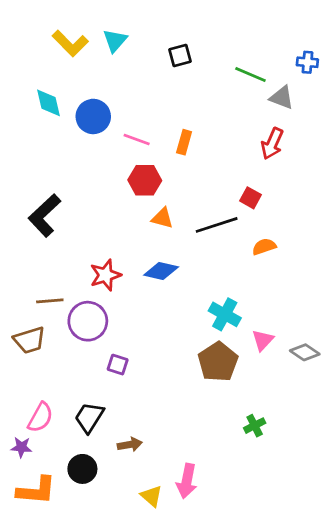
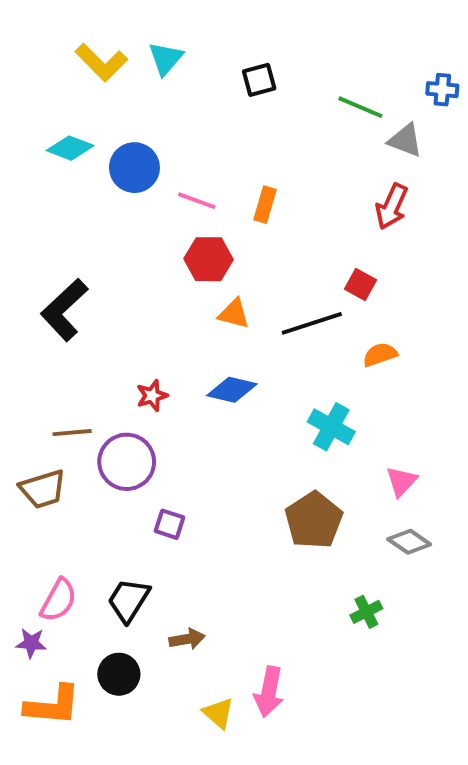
cyan diamond: (49, 103) -> (70, 148), turned -56
red star: (105, 275) -> (152, 396), size x0.7
cyan cross: (225, 314) -> (331, 427), moved
pink triangle: (263, 340) -> (401, 481), moved
gray diamond: (305, 352) -> (409, 542), moved

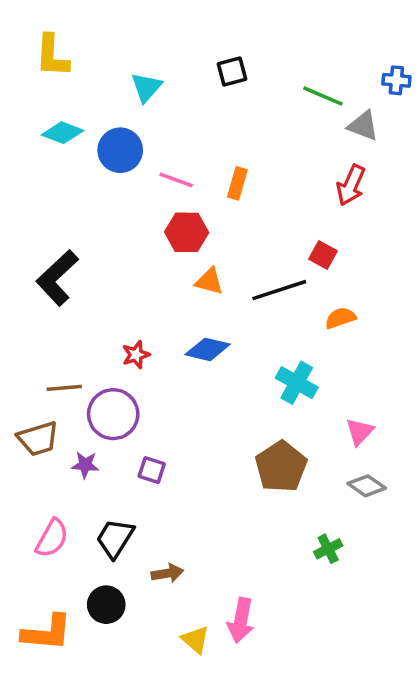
cyan triangle: (166, 58) -> (146, 87), moved
yellow L-shape: (101, 62) -> (52, 56), moved, turned 48
purple star: (31, 643) -> (85, 465), moved

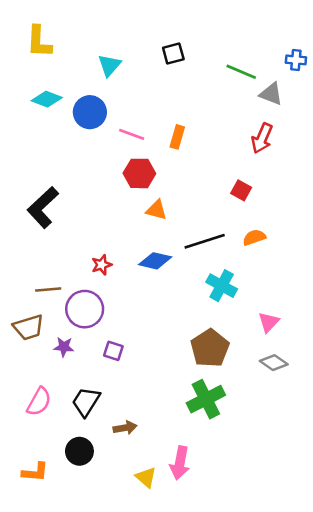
black line: (279, 290) -> (205, 241), moved
green cross: (328, 549) -> (206, 399), moved, size x1.8
orange L-shape: (47, 633) -> (35, 472), size x0.7

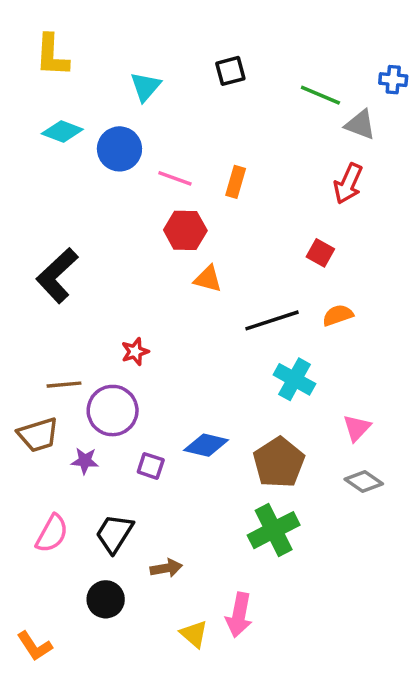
blue diamond: (155, 261) -> (206, 445), moved
orange L-shape: (35, 472) -> (35, 646), moved, turned 52

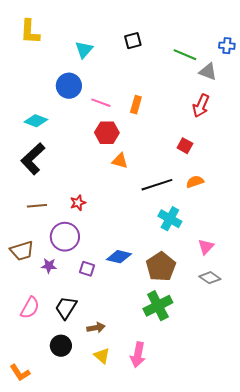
cyan diamond: (62, 132) -> (36, 121), moved
brown line: (64, 385) -> (37, 206), moved
yellow triangle: (194, 634) -> (102, 356), moved

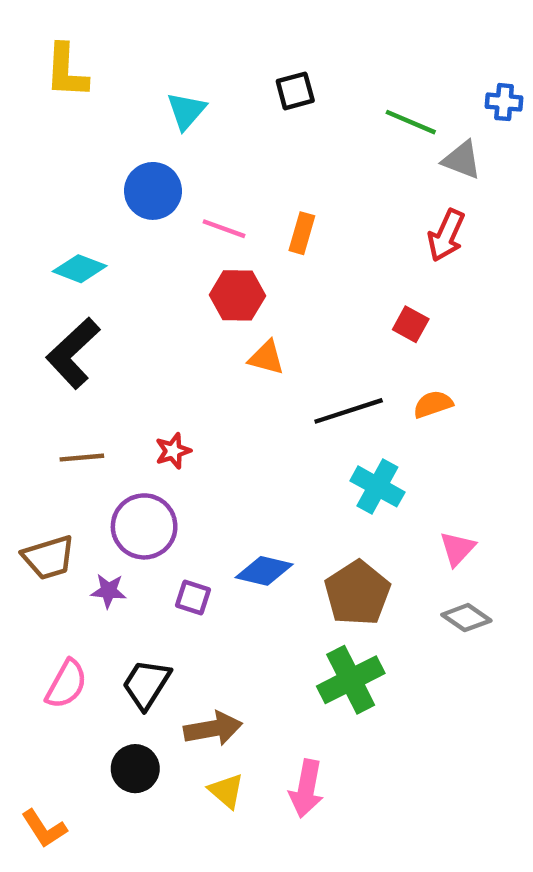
brown arrow: (96, 328) -> (213, 729), size x1.4

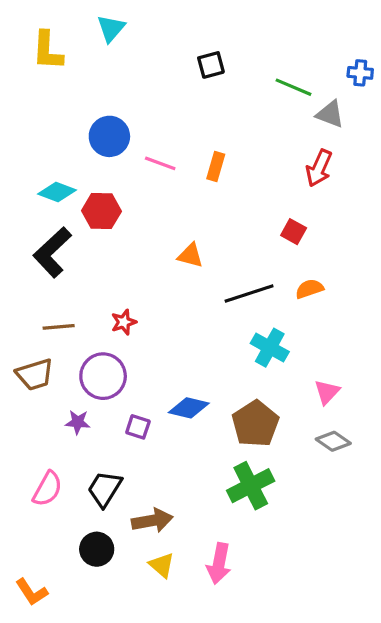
cyan triangle: (186, 111) -> (111, 28), moved
red hexagon: (237, 295) -> (101, 211), moved
brown trapezoid: (49, 558) -> (35, 375), moved

